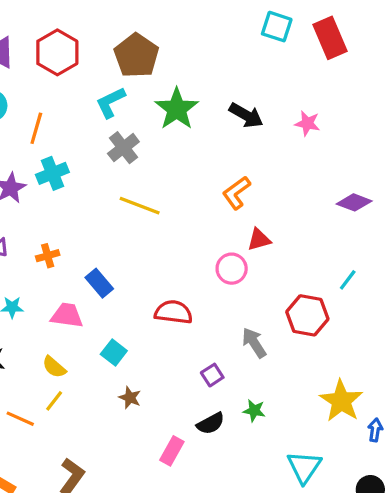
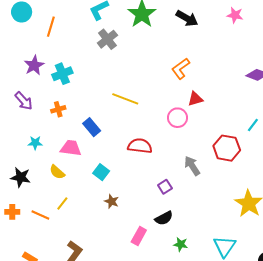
pink star: (307, 123) -> (235, 15), moved
cyan cross: (52, 173) -> (62, 74), moved
yellow line: (140, 206) -> (125, 99), moved
yellow semicircle: (54, 367) -> (57, 172), moved
green star: (254, 411) -> (181, 244), moved

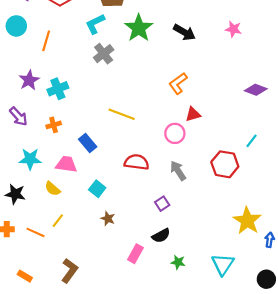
cyan star: (35, 143) -> (30, 159), size x1.5
gray arrow: (192, 166) -> (178, 171), moved

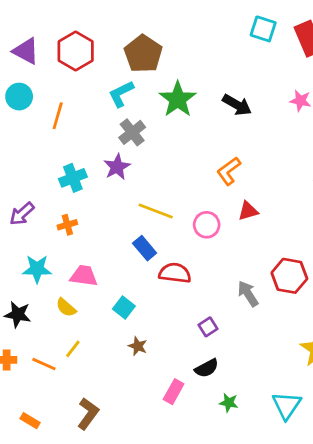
purple star: (29, 80) -> (117, 167), moved
purple arrow: (18, 116) -> (22, 214), turned 90
pink circle: (175, 133) -> (207, 225), moved
blue rectangle: (88, 143) -> (145, 248), moved
gray arrow: (178, 171) -> (248, 294), moved

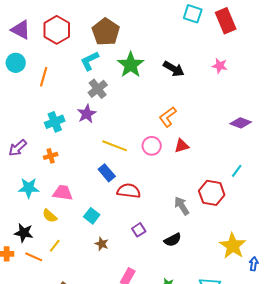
pink circle: (207, 225) -> (152, 146), moved
black star: (18, 314) -> (24, 233), moved
purple square: (208, 327) -> (139, 230), moved
black semicircle: (207, 368) -> (173, 240), moved

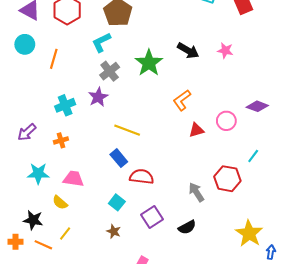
green star: (131, 65) -> (149, 63), moved
pink star: (220, 66) -> (225, 51), moved
pink circle: (152, 146) -> (226, 121), moved
cyan square: (92, 216) -> (117, 202), moved
purple square: (139, 230) -> (152, 217), size x1.5

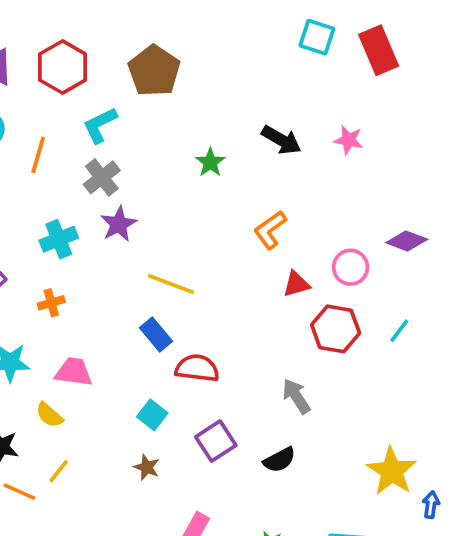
cyan L-shape: (101, 42) -> (100, 125), moved
green star: (149, 63) -> (210, 162), size x0.6
gray cross: (110, 71) -> (102, 177), moved
red hexagon: (227, 179) -> (336, 329), moved

